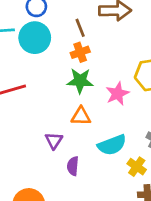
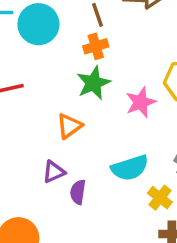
green star: (80, 81) -> (93, 83), turned -30
orange triangle: (81, 116) -> (69, 126), moved, turned -40
purple triangle: (54, 141) -> (54, 172), moved, turned 30

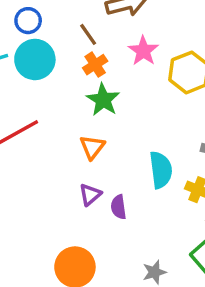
pink star: (141, 102) -> (143, 51), moved
cyan semicircle: (130, 168) -> (161, 170), turned -63

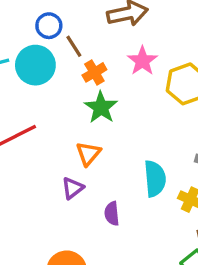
blue circle: (28, 21) -> (49, 26), moved
brown line: (88, 34) -> (74, 46), moved
purple triangle: (90, 195) -> (73, 188), moved

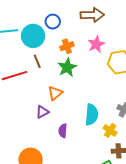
blue circle: (49, 26) -> (53, 22), moved
brown line: (74, 46) -> (37, 61), moved

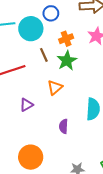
brown line: (37, 61) -> (44, 55), moved
purple triangle: (42, 112) -> (26, 105), moved

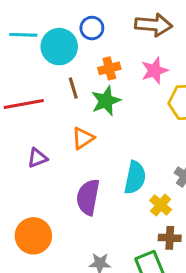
purple semicircle: (64, 126) -> (88, 197), size x1.6

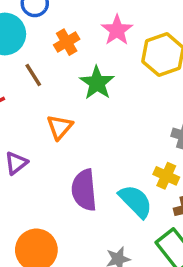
green star: (106, 101) -> (97, 83), moved
cyan semicircle: (135, 178) -> (136, 201), moved, turned -40

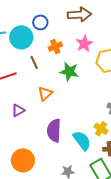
green star: (97, 83) -> (69, 72), turned -30

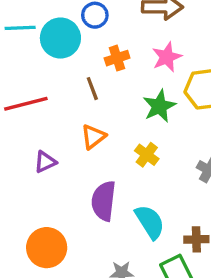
brown line: (34, 62) -> (92, 89), moved
green star: (69, 72) -> (159, 106), moved, turned 30
yellow cross: (101, 129) -> (147, 155), moved

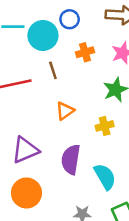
brown line: (92, 89) -> (53, 70), moved
yellow cross: (147, 155) -> (105, 126), turned 36
purple triangle: (45, 162) -> (25, 150), moved, size x1.6

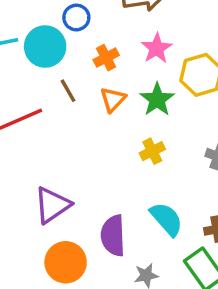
orange triangle: (65, 111) -> (113, 99), moved
purple semicircle: (71, 159) -> (113, 236), moved

